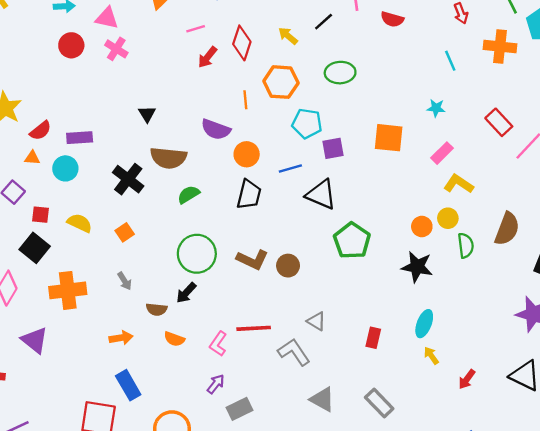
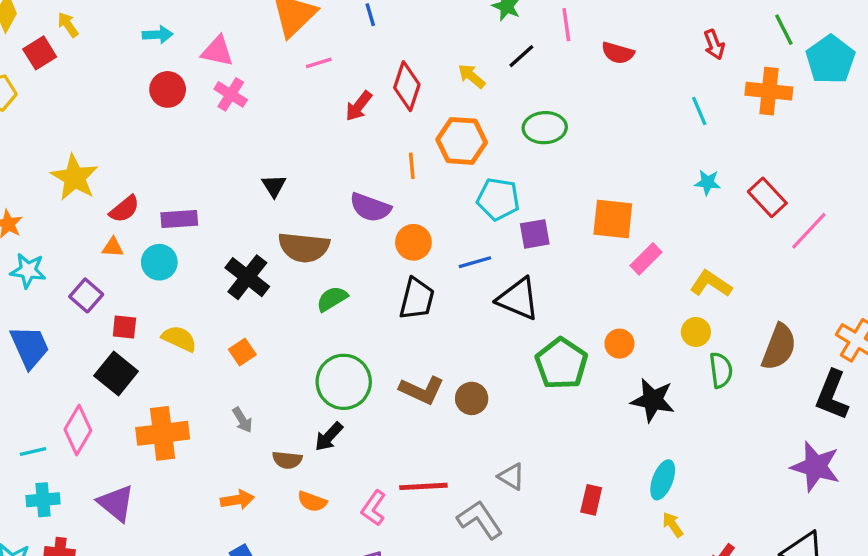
pink line: (196, 29) -> (319, 63), moved
cyan star: (436, 108) -> (708, 182), moved
pink rectangle: (442, 153) -> (646, 259), moved
orange circle: (422, 227) -> (619, 344), moved

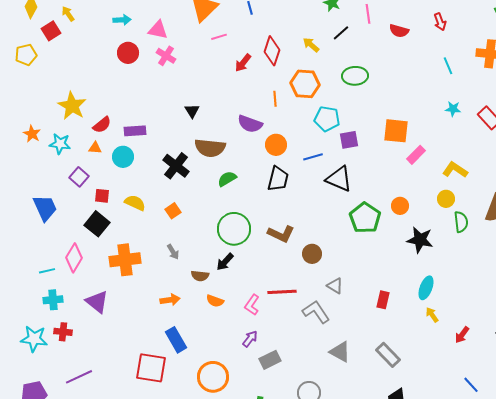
red arrow: (714, 45) -> (440, 22), moved
cyan star: (28, 271) -> (60, 144), moved
brown circle: (472, 398) -> (312, 254), moved

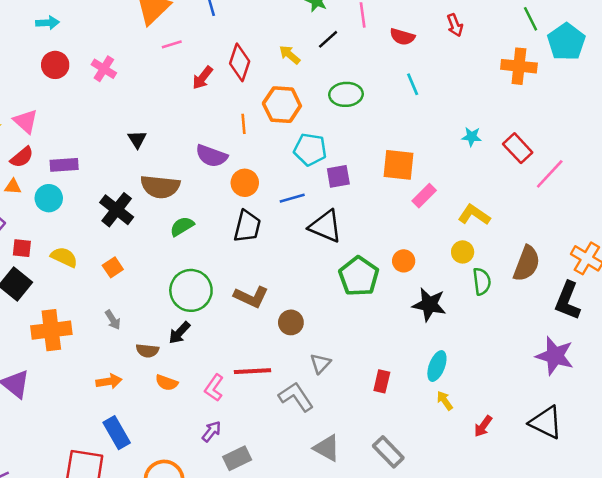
pink triangle: (158, 30) -> (26, 121), moved, turned 30
cyan line: (448, 66) -> (413, 84), moved
gray triangle: (335, 286) -> (320, 363), turned 42

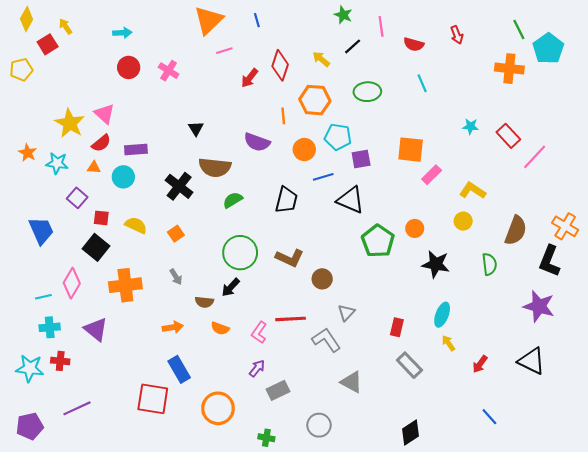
orange circle: (245, 183) -> (304, 150), moved
green semicircle: (482, 281) -> (489, 264), moved
gray rectangle: (388, 452) -> (409, 365), moved

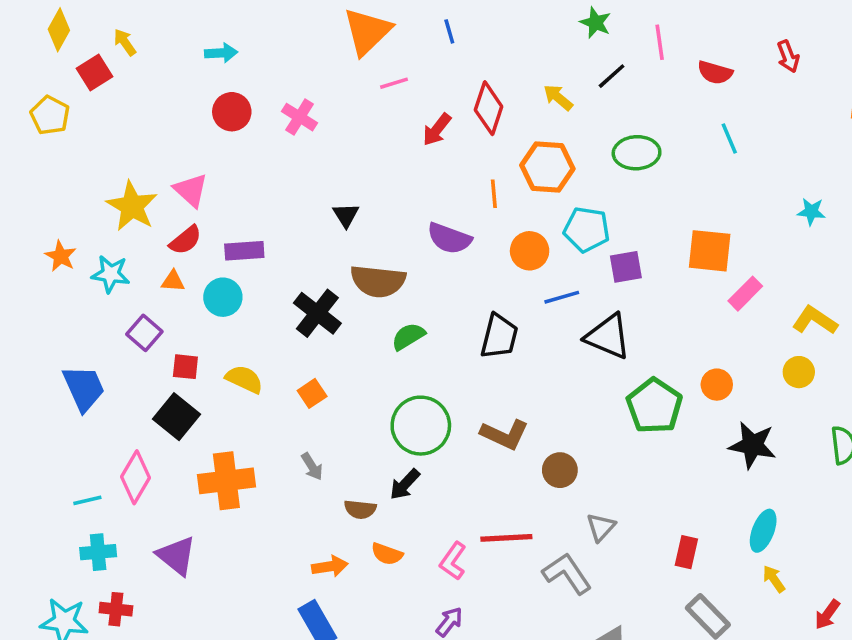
yellow pentagon: (21, 70) -> (50, 115), turned -30
orange arrow: (173, 327) -> (330, 566), moved

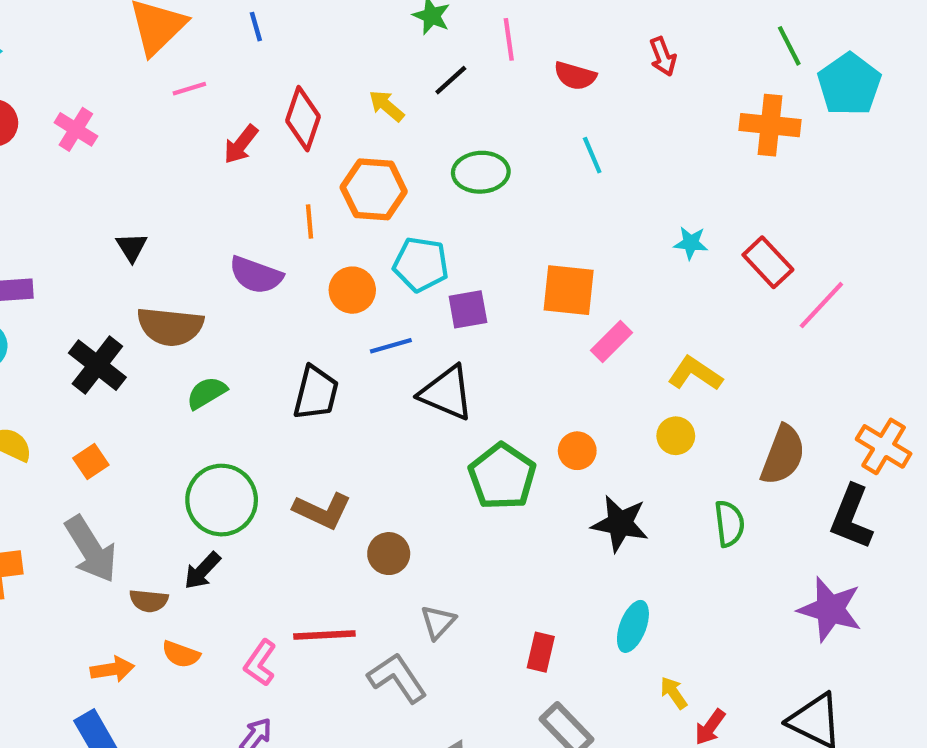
gray arrow: (312, 467) -> (91, 549), size x2.0
yellow arrow: (774, 579) -> (674, 693), moved

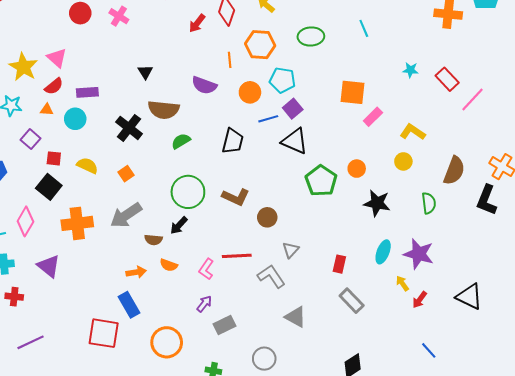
purple square: (468, 309) -> (293, 109), moved, turned -30
gray arrow: (91, 549) -> (126, 215), turned 88
purple star: (830, 609) -> (419, 254), moved

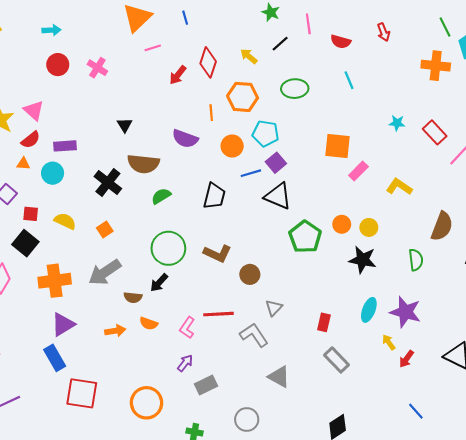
yellow circle: (403, 161) -> (369, 227), moved
purple triangle: (49, 266) -> (63, 324), moved, turned 50
blue rectangle: (129, 305) -> (55, 358), moved

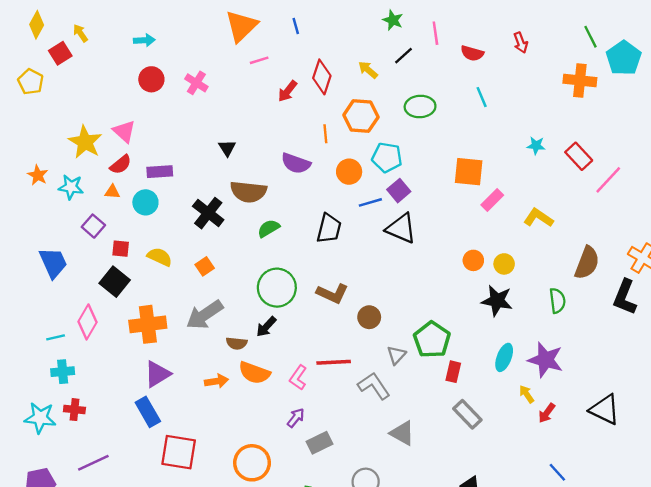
green pentagon: (305, 237) -> (432, 340), moved
orange semicircle: (149, 323) -> (254, 373), size x1.5

